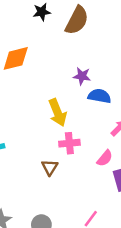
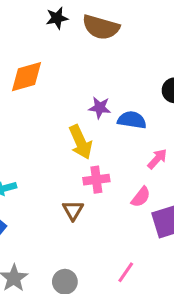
brown semicircle: (77, 20) -> (101, 27), turned 80
purple star: (82, 76) -> (100, 108), moved

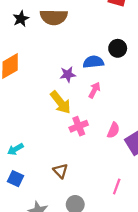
blue semicircle: (132, 120) -> (93, 62), moved
pink arrow: (157, 159) -> (94, 90), moved
brown triangle: (73, 210) -> (61, 171), moved

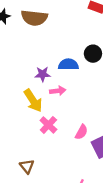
pink arrow: (94, 90) -> (58, 91), moved, turned 49
pink cross: (79, 126) -> (48, 125), turned -30

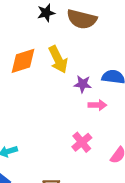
yellow arrow: (33, 100) -> (58, 59), moved

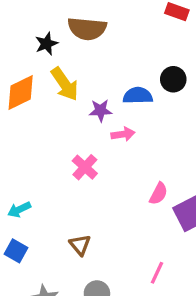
black star: (46, 13) -> (47, 44), moved
pink cross: (82, 142) -> (85, 167), moved

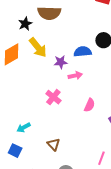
pink semicircle: (158, 194) -> (90, 105), moved
cyan arrow: (19, 210) -> (24, 128), moved

